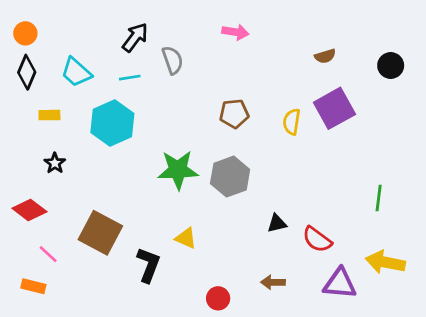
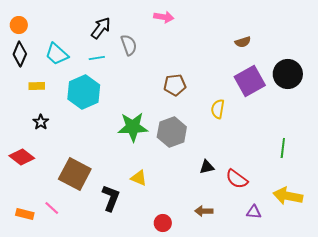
pink arrow: (235, 32) -> (164, 17), moved
black circle: (391, 66) -> (288, 74), moved, size x1.5
yellow semicircle: (292, 122) -> (218, 109), moved
pink line: (48, 254) -> (52, 208), moved
purple triangle: (340, 284) -> (254, 212), size x0.6

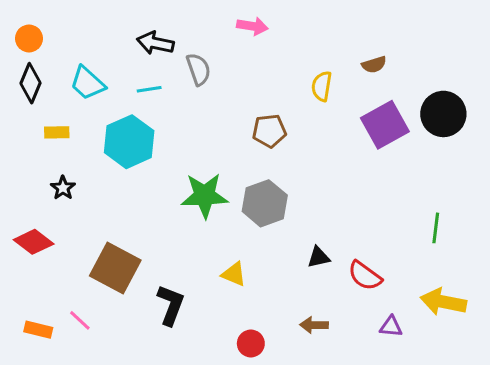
black arrow: (101, 28) -> (155, 43), turned -115
yellow semicircle: (218, 109) -> (322, 86), moved
yellow triangle: (139, 178) -> (234, 274), moved

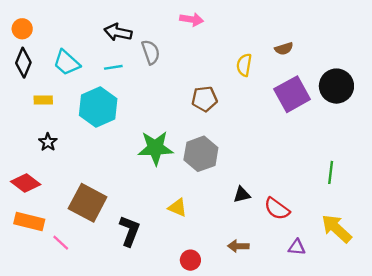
yellow arrow: (443, 302) -> (336, 229), turned 32
orange rectangle: (38, 330) -> (29, 222), moved, size x1.4

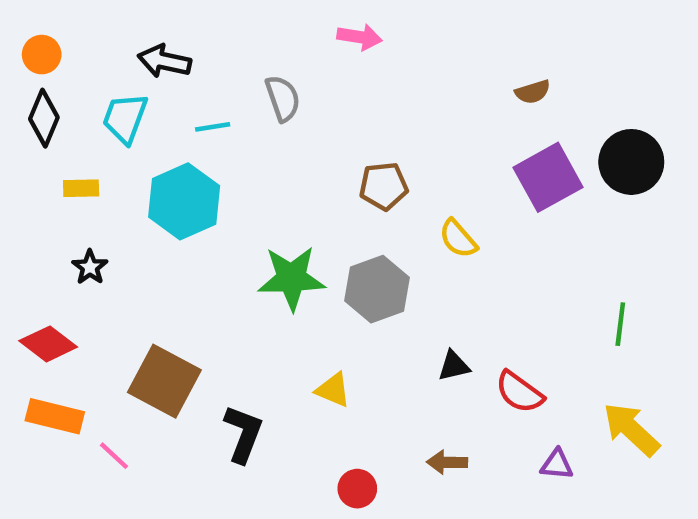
black arrow: (118, 32) -> (164, 61), moved
cyan trapezoid: (67, 63) -> (125, 118), turned 68
yellow semicircle: (244, 65) -> (458, 239), moved, turned -50

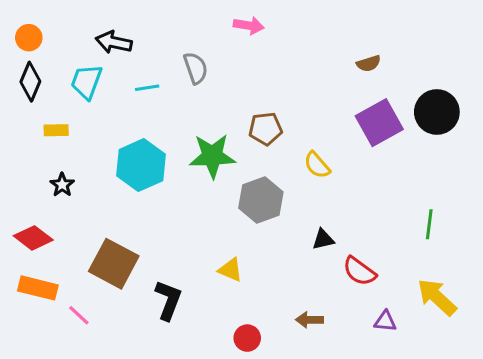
cyan hexagon: (184, 201) -> (141, 165), moved
green star: (292, 278) -> (212, 156), moved
black triangle: (454, 366) -> (323, 239), moved

